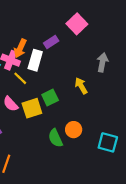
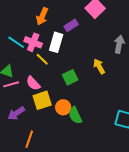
orange arrow: (20, 48) -> (42, 16), moved
yellow square: (32, 108) -> (42, 100), moved
orange circle: (74, 130) -> (63, 107), moved

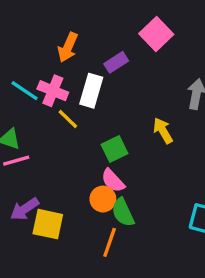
pink semicircle: (33, 83) -> (113, 181), moved
yellow square: (42, 100) -> (48, 224), moved, turned 30
orange line: (29, 139) -> (110, 242), moved

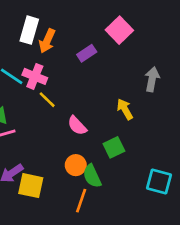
white rectangle: (91, 91) -> (29, 30), moved
green square: (115, 149) -> (114, 147), moved
pink semicircle: (113, 181) -> (77, 126), moved

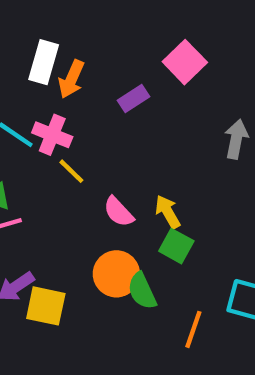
yellow arrow: (125, 109) -> (168, 212), moved
green square: (114, 147) -> (176, 246), turned -35
orange circle: (76, 165) -> (116, 274), size x1.4
orange line: (81, 201) -> (193, 329), moved

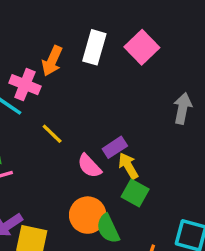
white rectangle: (44, 62) -> (94, 47), moved
purple rectangle: (133, 98) -> (115, 147), moved
pink cross: (52, 135) -> (25, 85), moved

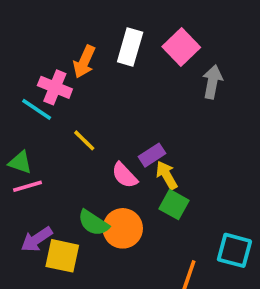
gray arrow: (183, 108) -> (212, 82), moved
green semicircle: (108, 229) -> (93, 223), moved, turned -32

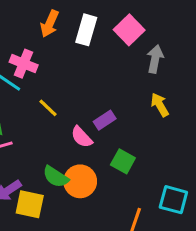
orange arrow: (84, 62) -> (50, 24), moved
yellow arrow: (167, 175) -> (160, 105), moved

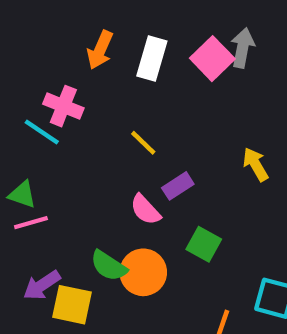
gray arrow: (155, 59) -> (243, 48), moved
yellow line: (48, 108) -> (143, 143), moved

